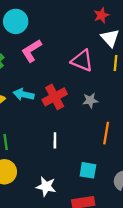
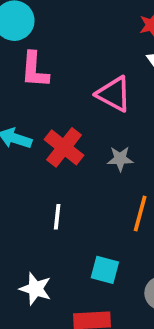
pink L-shape: (31, 51) -> (35, 70), turned -60
red cross: (55, 97) -> (64, 147), turned -30

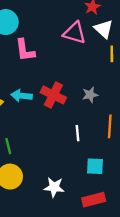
pink triangle: (114, 94) -> (75, 33), moved
white line: (57, 217) -> (78, 133), moved

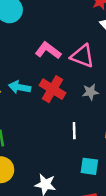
pink triangle: (75, 33) -> (82, 56), moved
pink L-shape: (25, 50) -> (48, 50), moved, turned 130

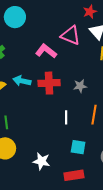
pink triangle: (82, 56) -> (71, 35), moved
red cross: (52, 89) -> (49, 83), turned -35

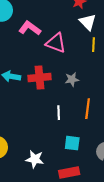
pink triangle: (71, 35) -> (56, 43), moved
pink L-shape: (46, 51) -> (30, 28), moved

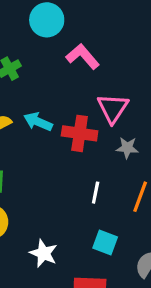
pink triangle: (56, 43) -> (113, 108), moved, turned 30

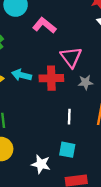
cyan square: (105, 243) -> (67, 150), moved

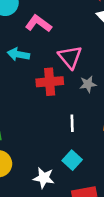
cyan arrow: (22, 75) -> (18, 54), moved
cyan square: (67, 150) -> (72, 160), turned 35

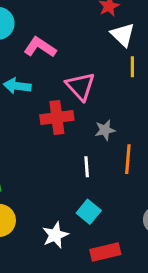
gray star: (88, 84) -> (105, 130), moved
white star: (44, 178) -> (55, 235), turned -30

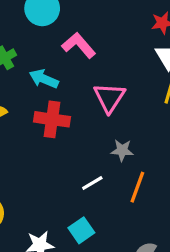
red cross: (57, 117) -> (52, 119), moved
white line: (87, 167) -> (92, 183), turned 48

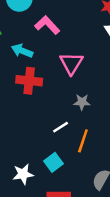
orange line: (137, 187) -> (83, 141), moved

